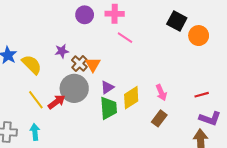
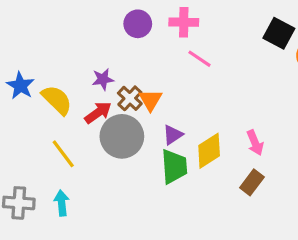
red arrow: (57, 102) -> (98, 113), moved

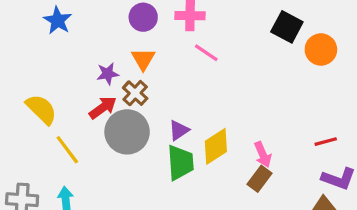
blue star: (20, 86) -> (58, 20), moved
yellow semicircle: (57, 100) -> (41, 109), moved
orange triangle: (150, 100) -> (143, 59), moved
pink arrow: (255, 143) -> (263, 154), moved

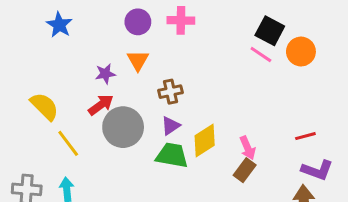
pink line: (206, 53) -> (261, 54), moved
brown cross: (135, 93) -> (170, 92), moved, turned 35
green trapezoid: (180, 163) -> (172, 155), turned -76

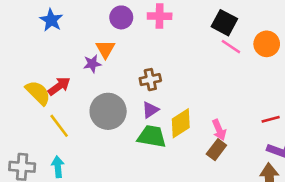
black square: (270, 31) -> (224, 23), moved
orange triangle: (138, 60) -> (105, 49), moved
red arrow: (101, 105) -> (59, 86), moved

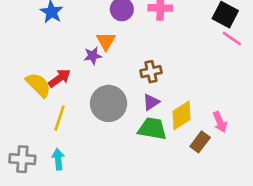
yellow line: (59, 126) -> (60, 118), turned 55
brown rectangle: (216, 150) -> (200, 142), moved

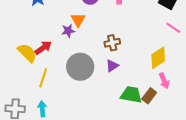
pink line: (232, 38) -> (173, 28), moved
yellow diamond: (181, 115) -> (158, 58), moved
green trapezoid: (152, 129) -> (131, 95), moved

